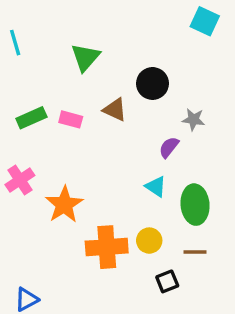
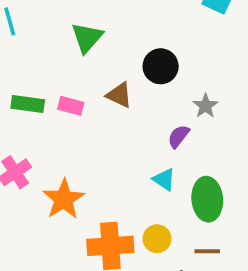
green rectangle: (31, 118) -> (28, 104), turned 32
gray star: (193, 119) -> (205, 106), turned 30

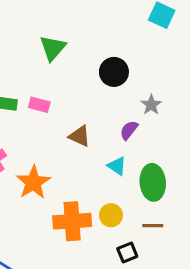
brown triangle: (119, 95) -> (80, 136), moved

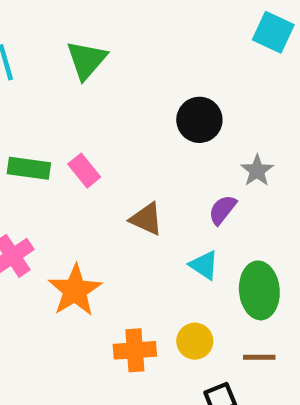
green triangle: (53, 48) -> (86, 60), moved
pink rectangle: (39, 105) -> (84, 171), turned 36
orange cross: (72, 221) -> (135, 350), size x0.7

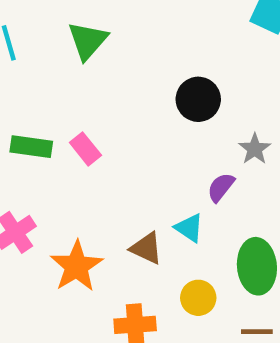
brown triangle: (146, 219) -> (146, 248), moved
cyan triangle: (204, 265) -> (189, 228), moved
yellow circle: (195, 341) -> (198, 298), moved

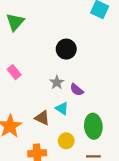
gray star: (255, 149) -> (57, 82), moved
purple semicircle: (221, 187) -> (77, 90), turned -88

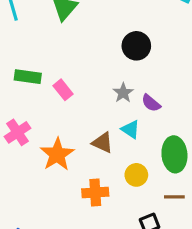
pink rectangle: (14, 72) -> (63, 90), moved

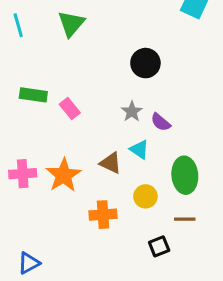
pink cross: (18, 132) -> (23, 174), moved, turned 30

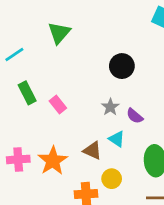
cyan line: (18, 25) -> (14, 55), moved, turned 72
green rectangle: (33, 95) -> (27, 93), turned 55
yellow circle: (145, 196) -> (112, 179), moved

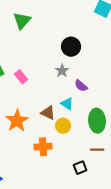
gray star: (110, 107) -> (62, 71), moved
yellow circle: (112, 179) -> (63, 126), moved

